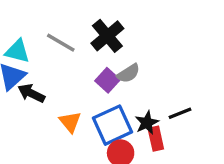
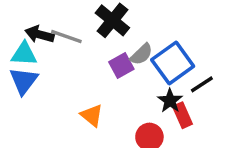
purple square: (107, 80) -> (121, 66), turned 30
black arrow: (31, 93) -> (39, 34), moved
blue square: (112, 125) -> (173, 63), moved

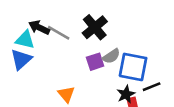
blue square: (173, 63) -> (133, 67), turned 36

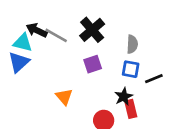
gray semicircle: (111, 56) -> (132, 44), moved, turned -54
blue square: (133, 67) -> (131, 69), size x0.6
black line: (152, 87) -> (154, 79), moved

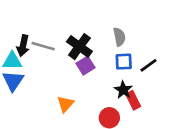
black arrow: (37, 30) -> (23, 46), turned -90
black cross: (92, 30) -> (79, 47), moved
orange triangle: (64, 97) -> (65, 104), turned 36

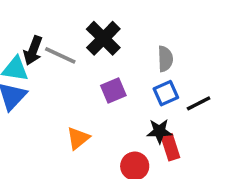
black cross: (79, 47) -> (103, 38), moved
blue square: (124, 62) -> (166, 93), turned -30
black star: (123, 90) -> (159, 131), turned 30

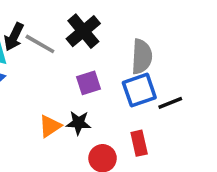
gray semicircle: (165, 59) -> (142, 57), size x1.4
blue square: (166, 93) -> (139, 90), size x1.4
black star: (159, 131) -> (79, 123), moved

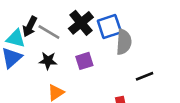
blue square: (139, 90) -> (109, 26), moved
black star: (79, 123) -> (48, 61), moved

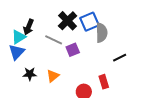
gray line: (49, 32) -> (54, 40), moved
cyan triangle: (16, 38) -> (19, 37), turned -42
black star: (48, 61) -> (30, 74), moved

